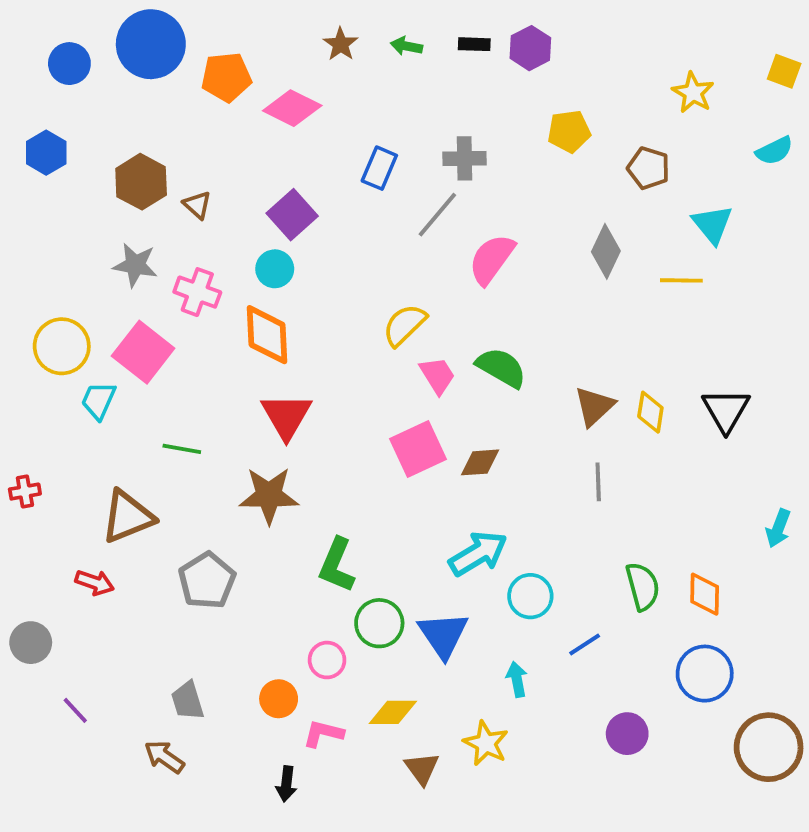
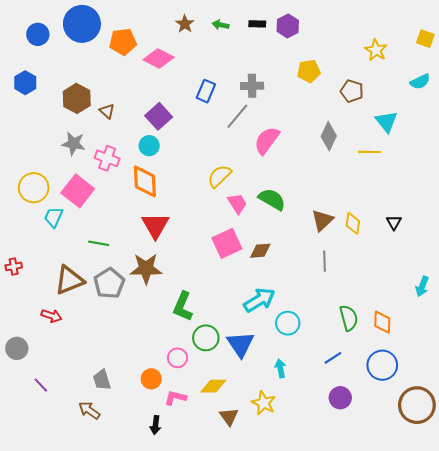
black triangle: (726, 410) -> (394, 222), size x0.6
gray pentagon: (207, 581) -> (109, 283), moved
blue line: (585, 645) -> (333, 358), moved

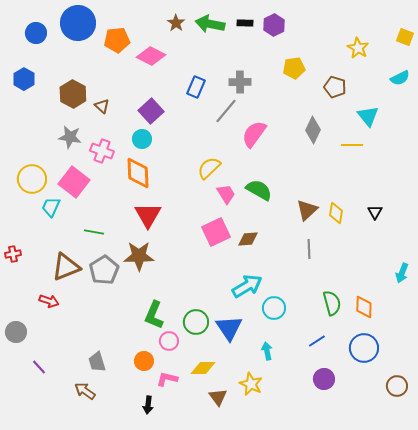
green arrow: (221, 25) -> (210, 24), size x1.8
green L-shape: (183, 306) -> (154, 315), moved
brown circle: (417, 405) -> (397, 386), size x0.6

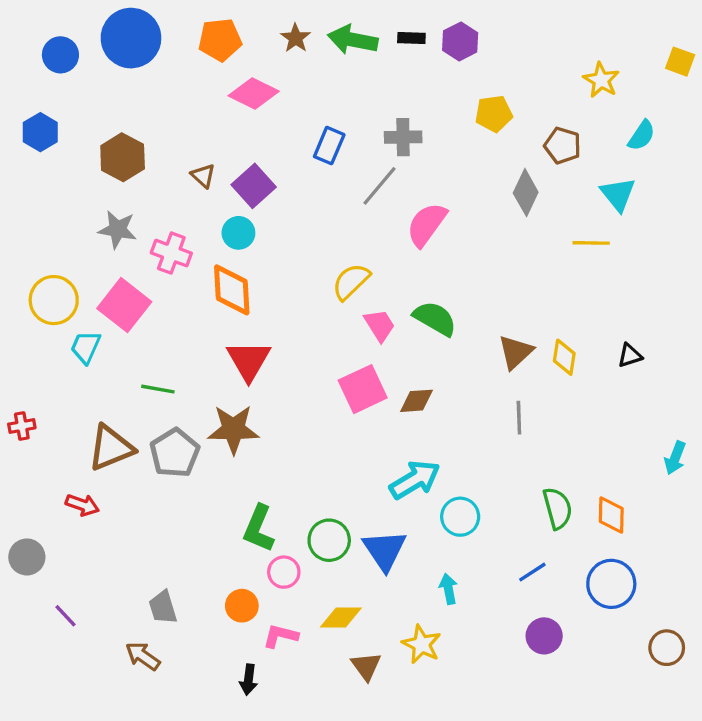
orange pentagon: (117, 40) -> (220, 40), moved
cyan semicircle: (400, 78) -> (642, 135), moved, turned -30
brown triangle: (102, 106) -> (203, 176), moved
gray diamond: (313, 130) -> (526, 193), moved
black triangle: (375, 212) -> (630, 355), turned 42

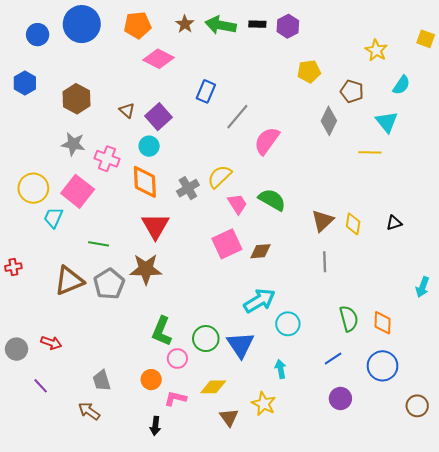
gray cross: (403, 137) -> (188, 188), moved, turned -30
red arrow: (82, 505) -> (51, 343), moved

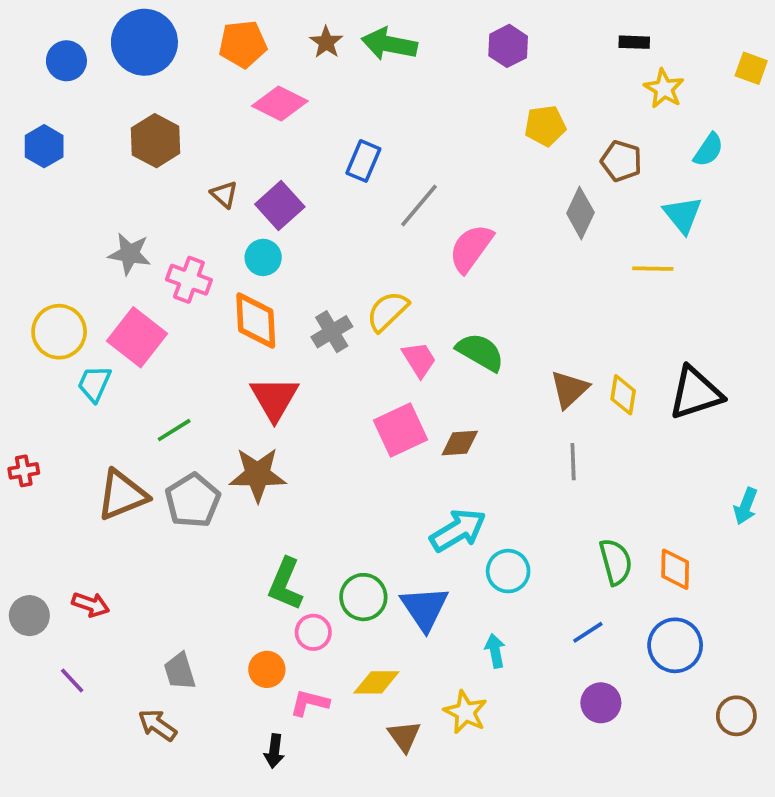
black rectangle: (257, 24) -> (634, 42), moved
brown hexagon: (76, 99) -> (156, 141), moved
black triangle: (394, 223) -> (696, 393), size x2.0
green line: (99, 244) -> (174, 430), turned -42

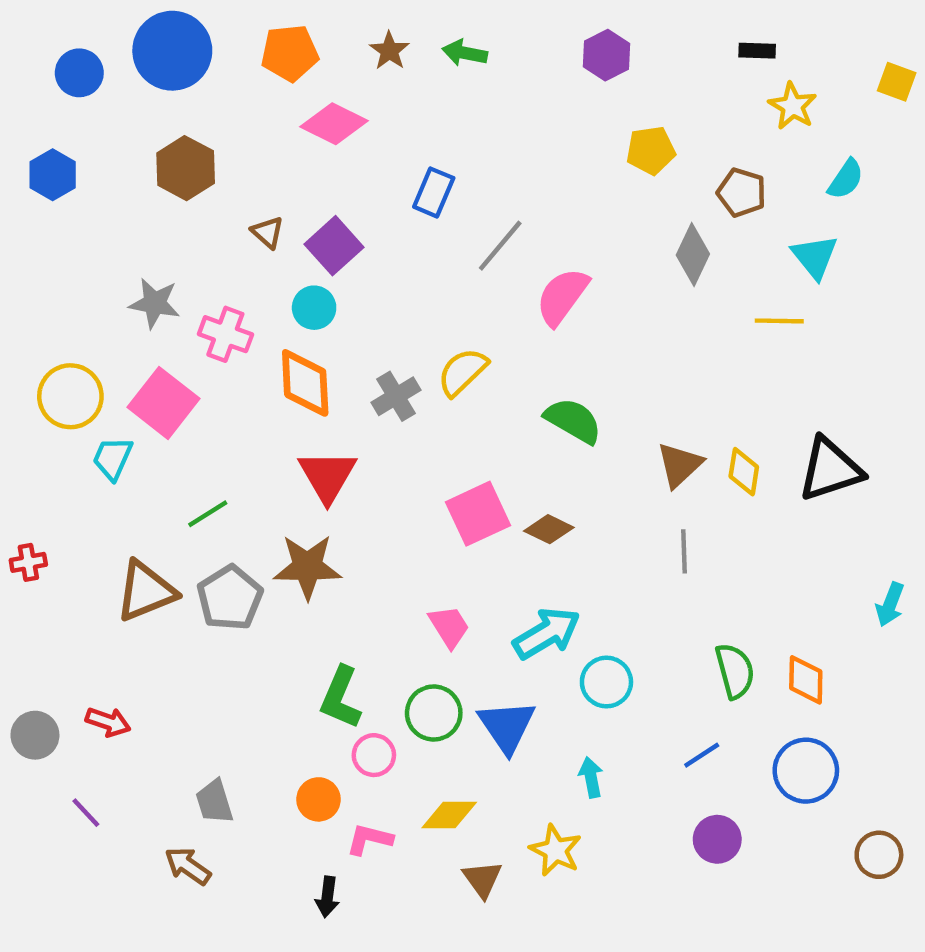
green arrow: (389, 44) -> (465, 53), size x0.7
pink trapezoid: (419, 360) -> (449, 627), moved
brown diamond: (460, 443) -> (549, 529), turned 30

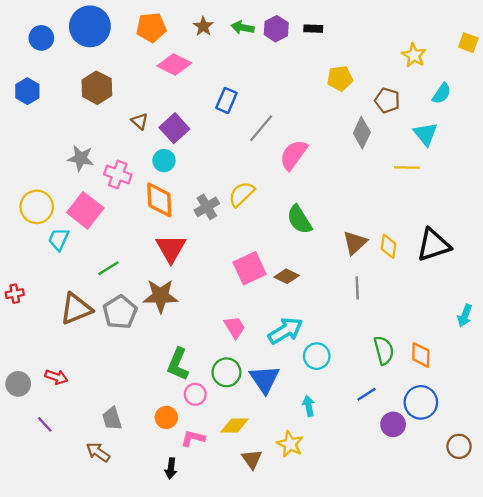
black rectangle: (757, 51) -> (313, 29), moved
purple hexagon: (606, 55) -> (276, 29), moved
green semicircle: (573, 421) -> (299, 220), turned -152
purple circle: (717, 839) -> (393, 424), moved

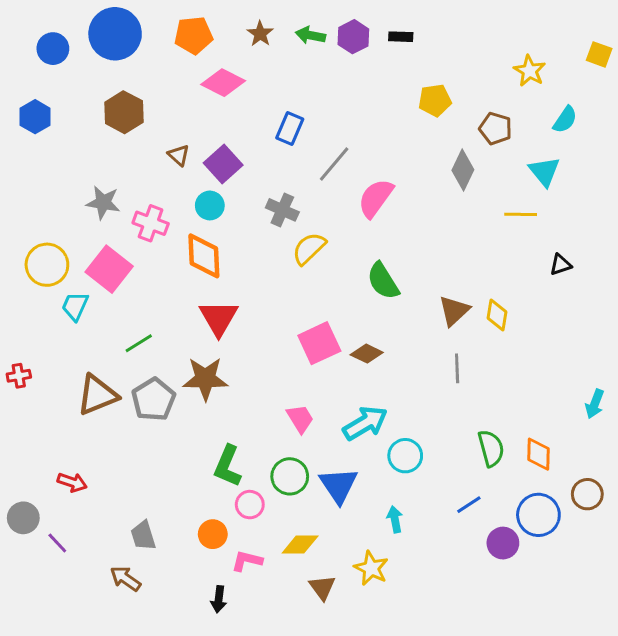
gray cross: (207, 207) -> (282, 210), moved, turned -35
black triangle: (434, 245) -> (561, 265), moved, size x0.5
gray circle: (18, 384) -> (23, 518), moved
brown circle: (459, 446) -> (587, 494), moved

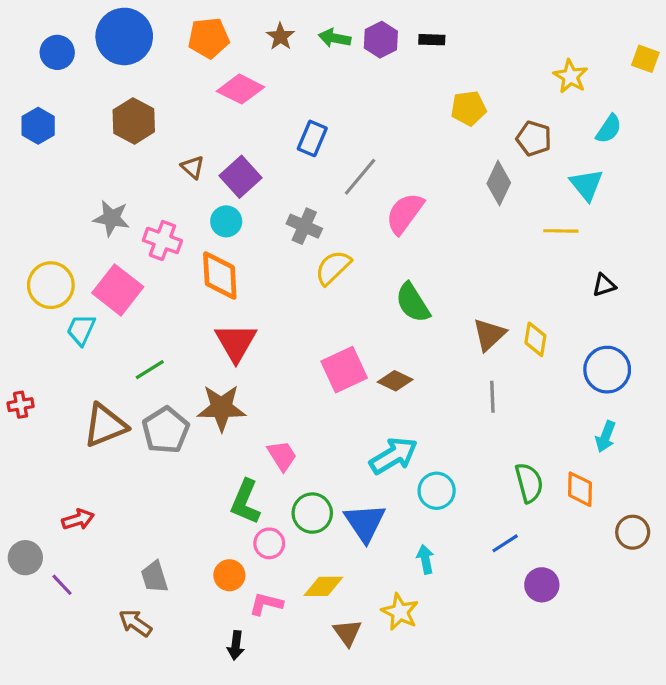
cyan arrow: (595, 404) -> (606, 437), moved
pink trapezoid: (300, 419) -> (282, 456), moved
red arrow: (72, 482) -> (78, 519), turned -36
blue circle: (538, 515) -> (607, 370), moved

